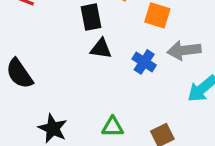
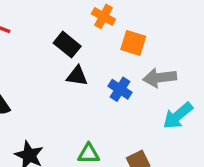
black rectangle: (91, 17) -> (67, 45), turned -40

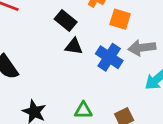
blue cross: (120, 89) -> (109, 57), size x1.4

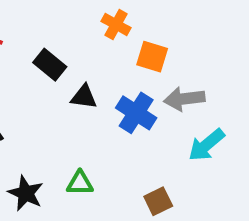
black rectangle: (66, 20) -> (50, 65), moved
green triangle: (83, 110) -> (80, 183), moved

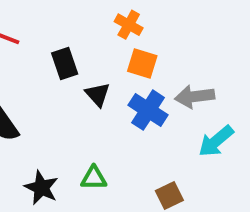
orange square: (152, 57) -> (142, 63), moved
black rectangle: (50, 65) -> (65, 63), turned 32
black triangle: (84, 97) -> (98, 95), turned 40

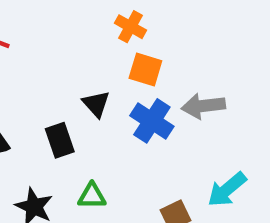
black rectangle: (65, 63) -> (60, 140), moved
cyan arrow: (216, 141) -> (227, 190), moved

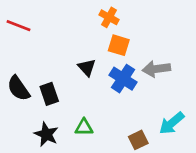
black rectangle: (60, 140) -> (49, 94), moved

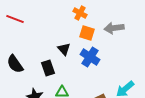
gray arrow: (156, 69) -> (114, 28), moved
black rectangle: (49, 94) -> (48, 68), moved

